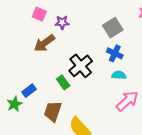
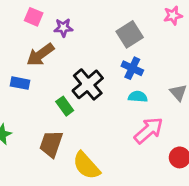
blue rectangle: (29, 91) -> (20, 83), moved, turned 48

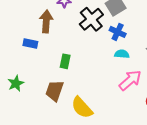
brown arrow: (40, 55) -> (46, 21), turned 130
black cross: (88, 84) -> (91, 19), moved
green rectangle: (65, 106) -> (65, 61), turned 48

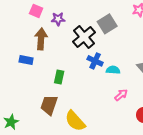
blue cross: (118, 32) -> (95, 61), moved
pink arrow: (130, 80) -> (121, 95), size x0.6
green star: (16, 83) -> (11, 122), moved

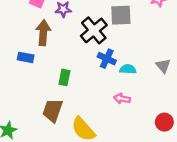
gray square: (107, 24) -> (121, 15), turned 30
pink arrow: (121, 95) -> (122, 99), moved, turned -128

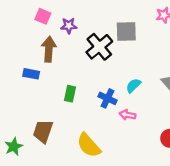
blue cross: (107, 59) -> (107, 98), moved
cyan semicircle: (128, 69) -> (133, 86), turned -49
brown trapezoid: (53, 110) -> (43, 131), moved

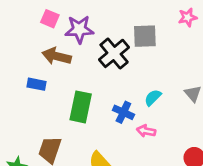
purple star: (69, 26) -> (79, 29), size x1.5
brown arrow: (49, 49) -> (57, 56), turned -80
green rectangle: (70, 94) -> (81, 107), size x1.6

